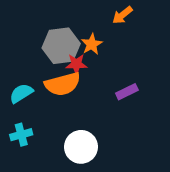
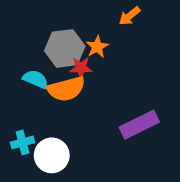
purple rectangle: (127, 92) -> (139, 125), moved, size x1.6
cyan semicircle: (21, 93) -> (36, 79), moved, turned 55
white circle: (81, 147) -> (52, 155), moved

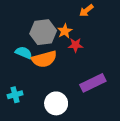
red star: (81, 68) -> (76, 45), moved
white circle: (52, 155) -> (56, 103), moved

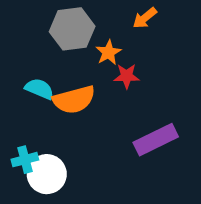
gray hexagon: (43, 32) -> (72, 29), moved
white circle: (56, 103) -> (47, 174), moved

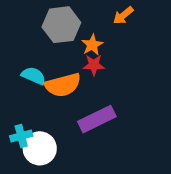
red star: (127, 76) -> (94, 65), moved
purple rectangle: (156, 140) -> (97, 119), moved

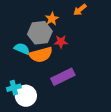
gray hexagon: (61, 25) -> (40, 33), moved
orange star: (92, 45) -> (52, 19), moved

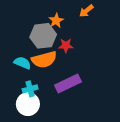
cyan semicircle: (22, 49) -> (22, 63), moved
cyan cross: (14, 88) -> (30, 89), moved

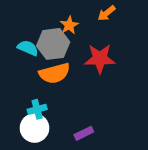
red star: (66, 46) -> (100, 59), moved, size x1.6
cyan semicircle: (22, 63) -> (28, 48), moved
purple rectangle: (68, 83) -> (84, 133), moved, size x0.6

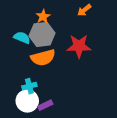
orange star: (69, 25) -> (43, 16), moved
purple rectangle: (84, 133) -> (45, 105), moved

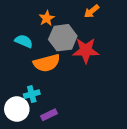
gray hexagon: (42, 34) -> (63, 38), moved
white circle: (27, 101) -> (17, 109), moved

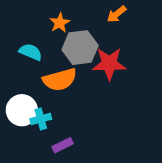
white circle: (17, 109) -> (22, 110), moved

